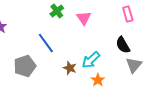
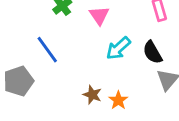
cyan arrow: (91, 60) -> (118, 48), moved
brown star: (70, 68) -> (92, 95), moved

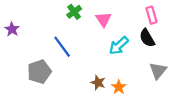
black semicircle: (153, 52) -> (147, 38), moved

